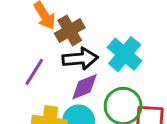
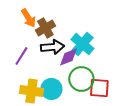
purple diamond: (85, 87) -> (68, 57), moved

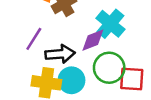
black arrow: (52, 47) -> (60, 54), moved

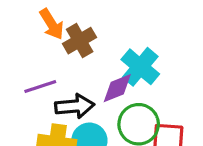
purple line: (34, 39) -> (40, 86), turned 40

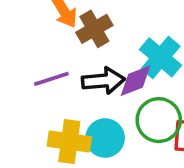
black arrow: (75, 106) -> (103, 81), moved

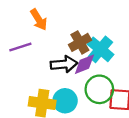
brown cross: (94, 29) -> (80, 42), moved
purple line: (51, 79) -> (20, 47), moved

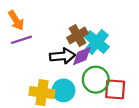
orange arrow: (39, 20) -> (16, 20), moved

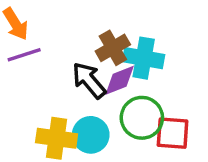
cyan cross: (97, 42) -> (144, 58), turned -30
black arrow: (62, 56) -> (89, 80), turned -125

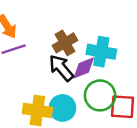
brown cross: (113, 48) -> (65, 43), moved

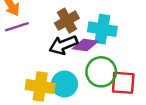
black arrow: (61, 68) -> (63, 45), turned -72
purple diamond: (84, 68) -> (85, 45), turned 30

